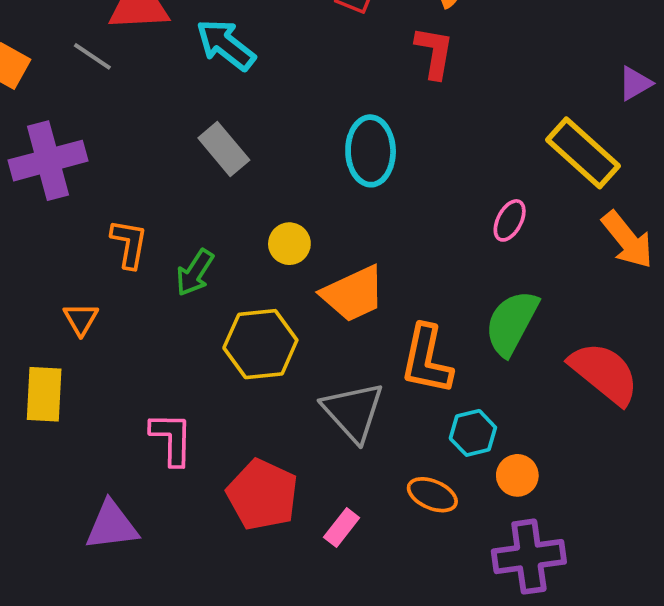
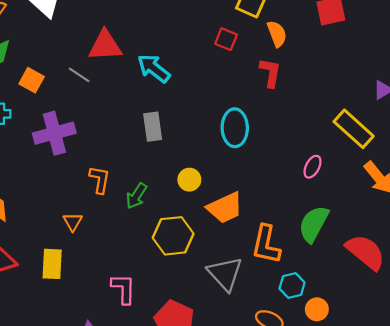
gray rectangle: (224, 149) -> (153, 127), turned 32

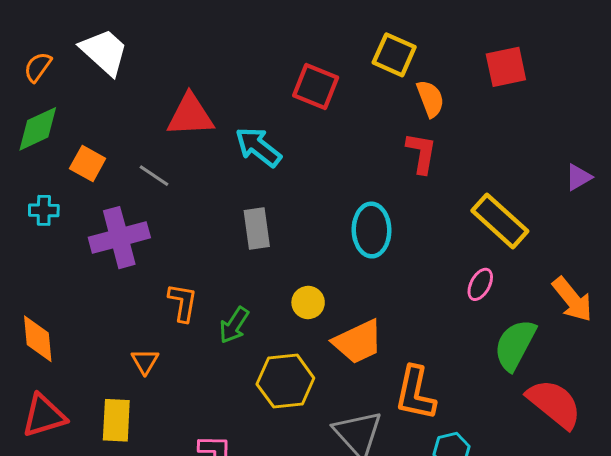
red square: (226, 39) -> (316, 87), moved, size x1.4
gray line: (79, 75) -> (154, 176), moved
yellow rectangle: (354, 129) -> (500, 221), moved
green semicircle: (314, 224) -> (515, 345), moved

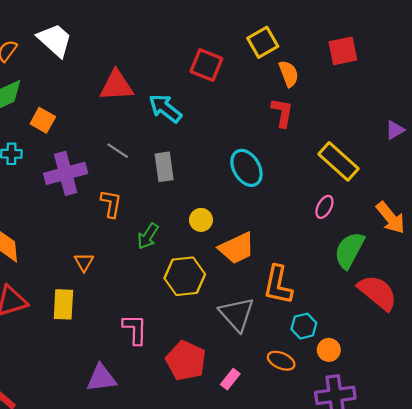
yellow square: (394, 55) -> (263, 42), turned 36
gray line: (154, 176) -> (118, 151), moved
cyan ellipse: (372, 230) -> (246, 168), turned -30
orange L-shape: (183, 302) -> (111, 204), moved

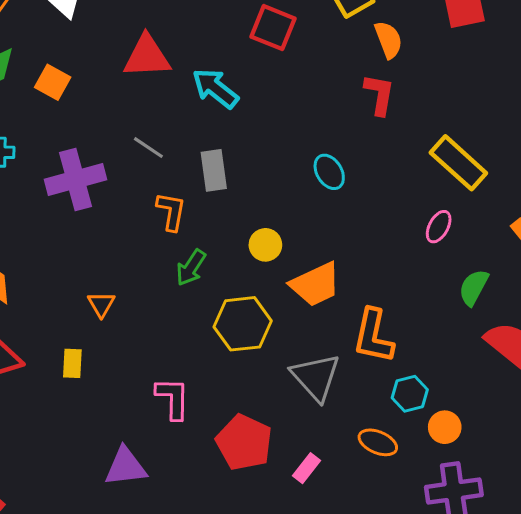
orange square: (43, 120) -> (53, 82), moved
cyan ellipse: (246, 168) -> (329, 172), size x0.7
orange L-shape: (111, 204) -> (171, 211), moved
green semicircle: (349, 250) -> (474, 287), size x0.7
yellow rectangle: (63, 304) -> (72, 363), size x0.7

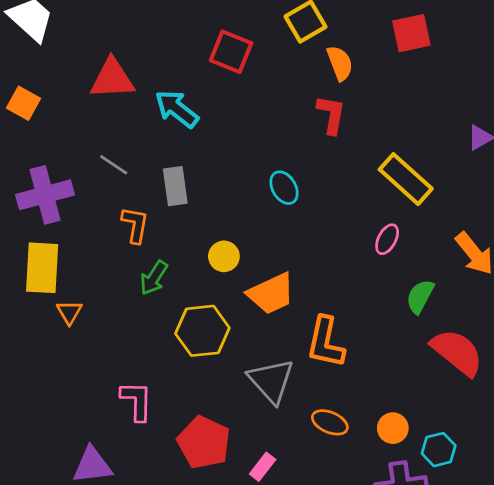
yellow rectangle: (72, 363) -> (42, 268), moved, size x1.8
cyan hexagon: (410, 394) -> (439, 450), moved
orange ellipse: (378, 442) -> (330, 422), moved

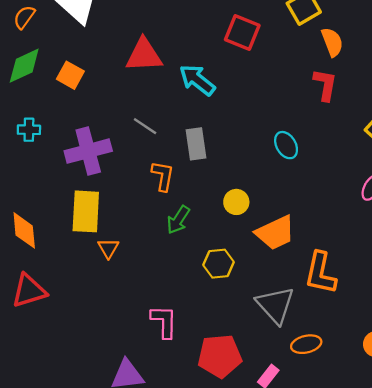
yellow hexagon: (202, 331) -> (219, 264), size x0.7
orange ellipse: (330, 422) -> (306, 344), moved, turned -36
red pentagon: (204, 442) -> (220, 356), turned -30

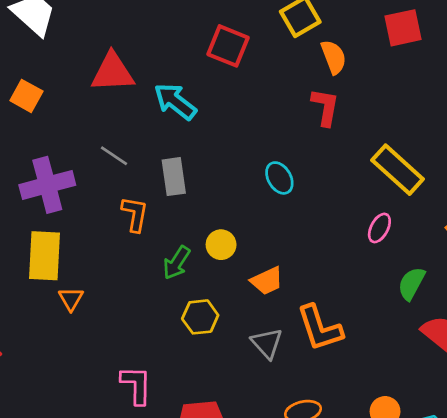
green arrow: (178, 220) -> (177, 263), moved
orange trapezoid: (275, 233) -> (267, 281), size x0.7
orange L-shape: (320, 273) -> (320, 328), turned -30
gray triangle: (275, 305) -> (267, 343), moved, size x0.7

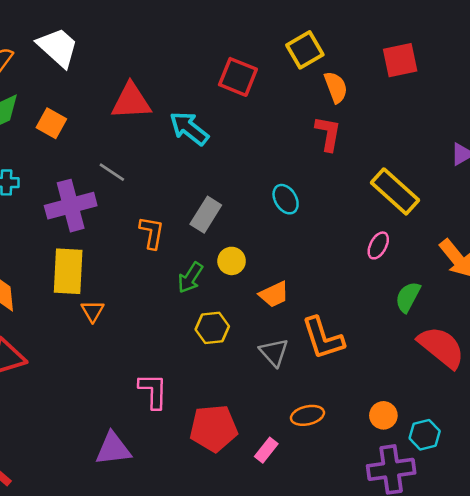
gray line: (114, 156) -> (112, 172), moved
gray rectangle: (174, 177) -> (206, 215), moved, turned 40

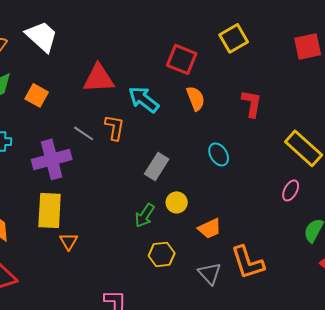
orange semicircle: (336, 87) -> (196, 98), moved
orange L-shape: (152, 233) -> (115, 127), moved

